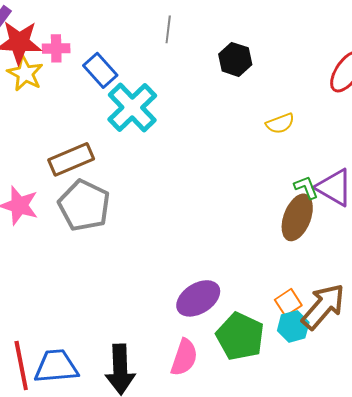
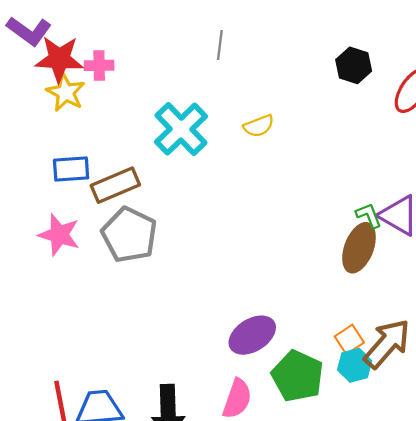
black hexagon: (235, 59) -> (354, 65), moved
blue rectangle: (100, 70) -> (71, 169), moved, turned -52
yellow semicircle: (280, 123) -> (259, 126), moved

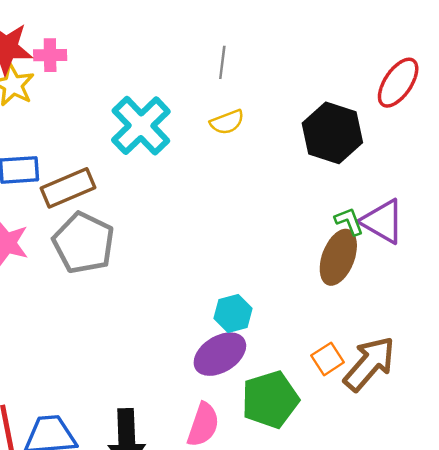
gray line: (220, 45) -> (222, 62), moved
black hexagon: (354, 65) -> (332, 133), moved, size x1.5
cyan hexagon: (355, 365) -> (233, 313), moved
green pentagon: (298, 376) -> (270, 400), turned 30

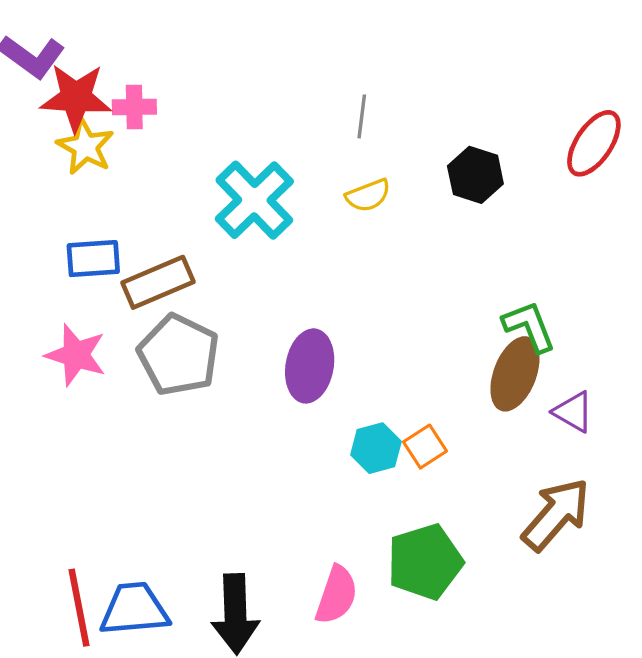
black hexagon: (332, 133) -> (475, 175), moved, size x0.7
green L-shape: (349, 221) -> (529, 327), size x1.4
purple triangle: (383, 221) -> (573, 412), moved, size x0.7
purple ellipse: (220, 354) -> (310, 366), moved, turned -48
orange square: (328, 359) -> (425, 447), moved

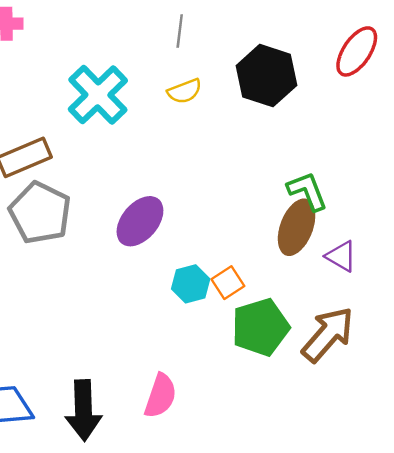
black hexagon: (475, 175) -> (266, 76), size x1.4
purple ellipse: (310, 366) -> (140, 221), turned 30
green pentagon: (425, 562) -> (260, 327), moved

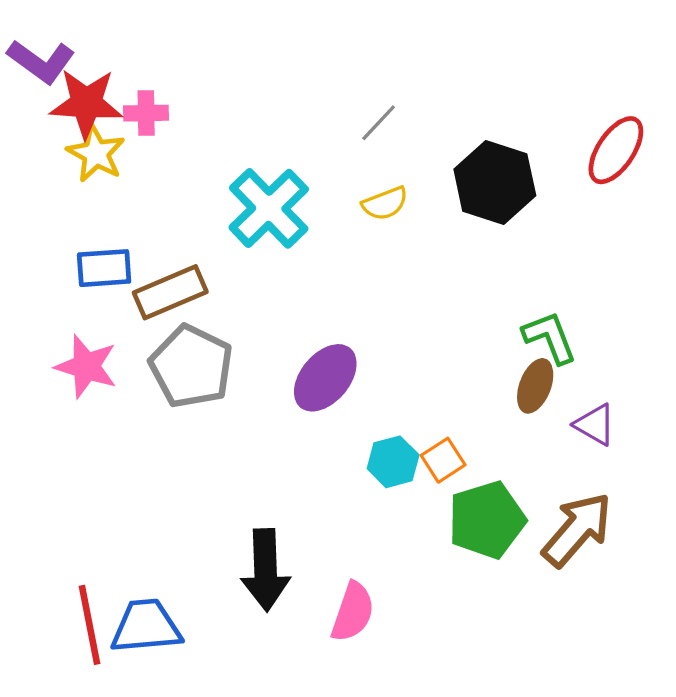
gray line: (180, 31) -> (379, 123), turned 36
brown ellipse: (297, 227) -> (535, 386), size x0.7
black arrow: (83, 410) -> (266, 570), moved

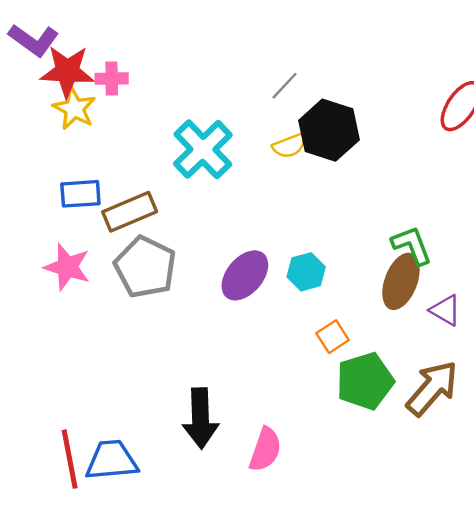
black hexagon: (495, 182) -> (329, 130), moved
brown ellipse: (535, 386) -> (401, 281), size x1.4
cyan hexagon: (393, 462) -> (306, 272), moved

